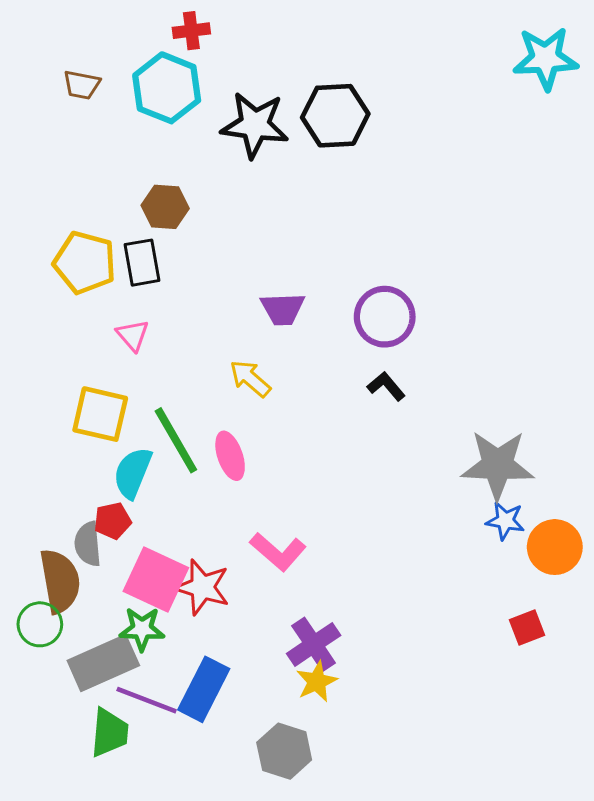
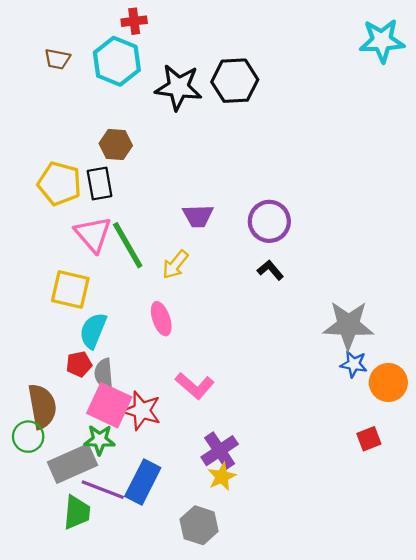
pink triangle: (133, 335) -> (93, 234), size x1.6
yellow arrow: (250, 378) -> (175, 265), turned -92
green line: (176, 440) -> (128, 245), moved
gray semicircle: (88, 544) -> (104, 374), moved

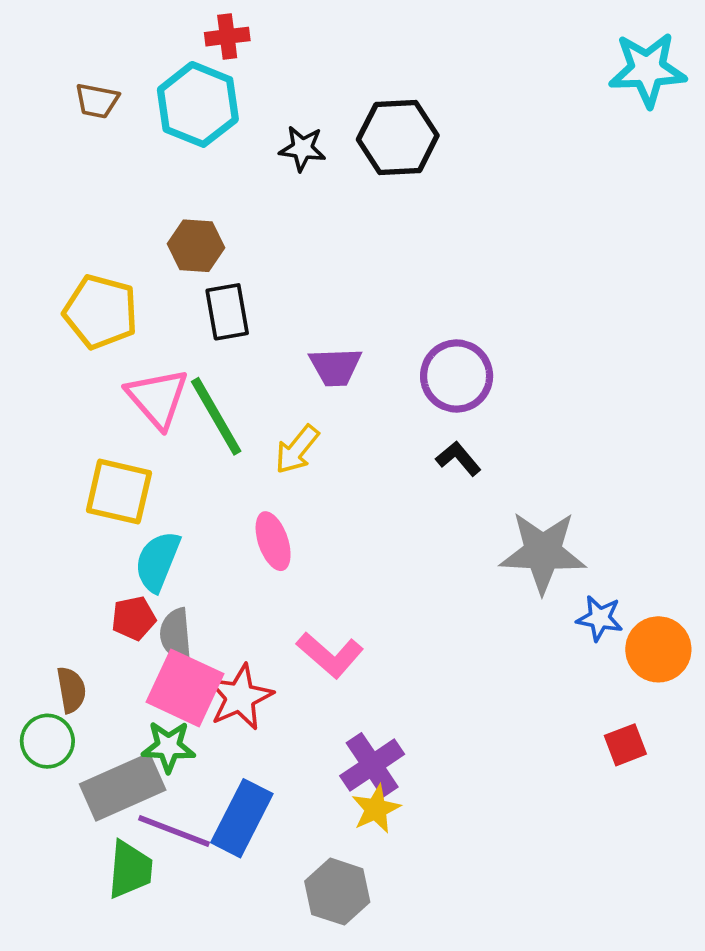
black star: (178, 87) -> (302, 148), size x0.6
black rectangle: (100, 183) -> (227, 312), moved
gray star: (348, 325) -> (543, 552), moved
brown semicircle: (42, 406) -> (71, 690), size x0.6
red star: (142, 411) -> (240, 697), turned 30

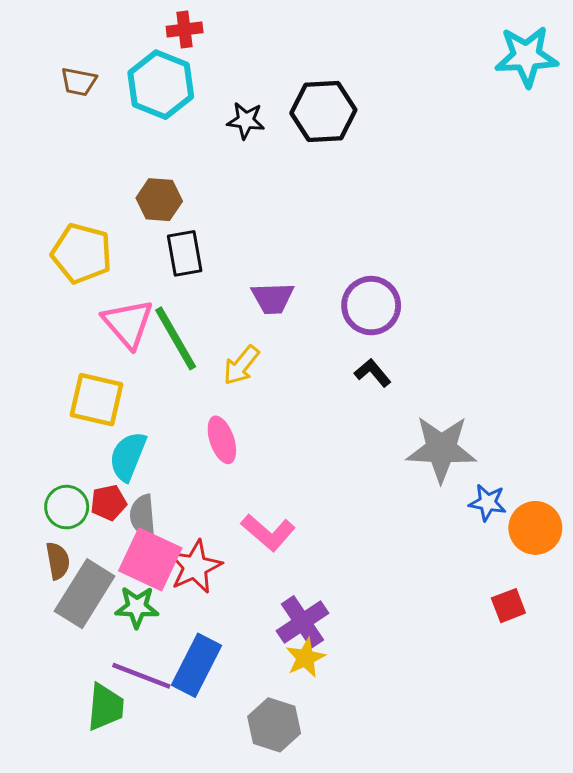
green circle: (47, 741) -> (67, 507), moved
gray rectangle: (123, 787) -> (85, 594), moved, turned -34

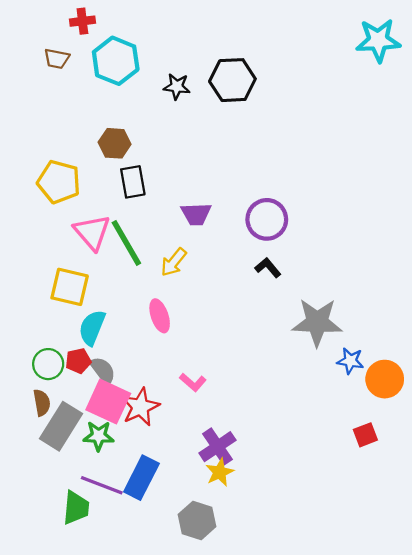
red cross: (185, 29) -> (82, 21), moved
gray semicircle: (143, 516) -> (103, 370), turned 148
pink L-shape: (268, 532) -> (193, 382), size x0.7

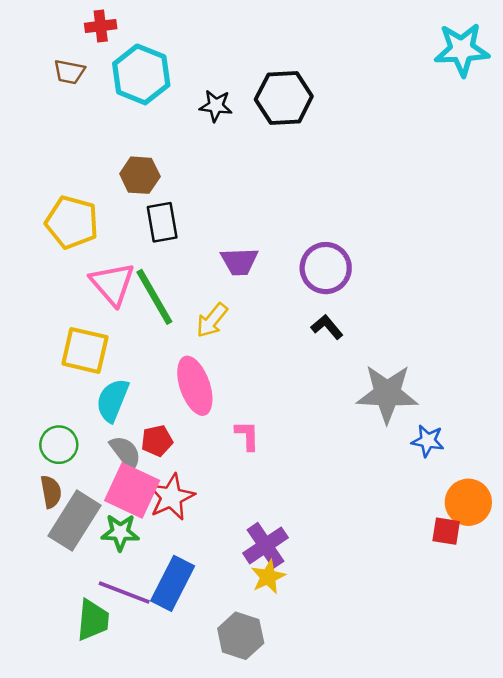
pink ellipse: (160, 316) -> (195, 386), size x1.4
red pentagon: (78, 361) -> (157, 441), moved
orange circle: (385, 379) -> (468, 502), moved
pink L-shape: (193, 382) -> (247, 436), moved, turned -132
red square: (365, 435) -> (446, 531), turned 30

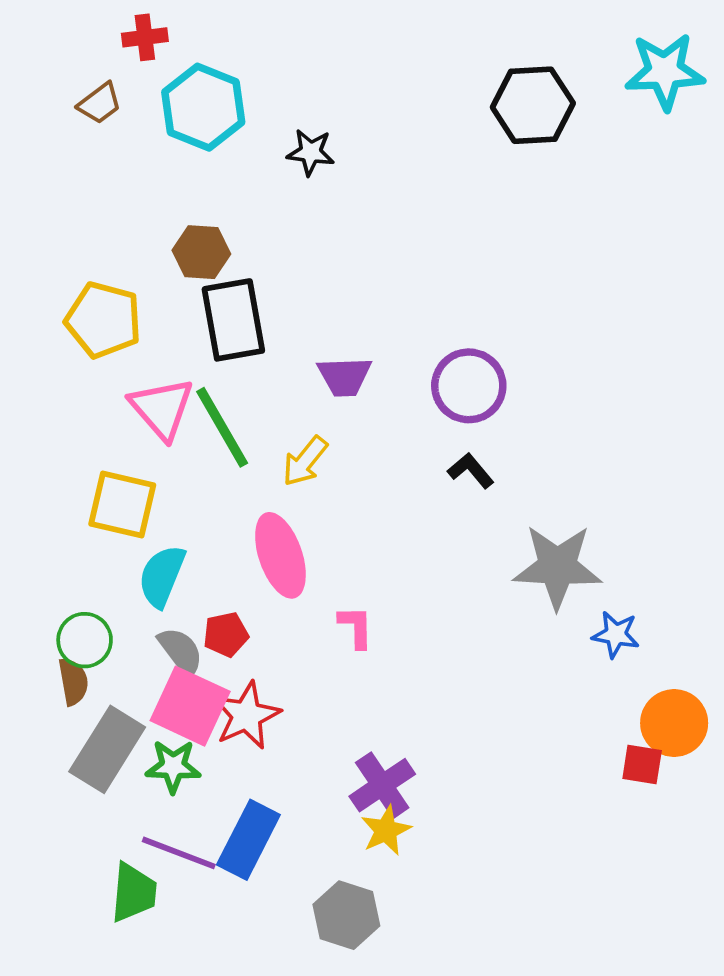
brown trapezoid: (69, 72) -> (100, 103), turned -48
black hexagon: (284, 98) -> (533, 105), moved
black rectangle: (162, 222) -> (233, 320), size x1.4
brown semicircle: (51, 492) -> (73, 682), moved

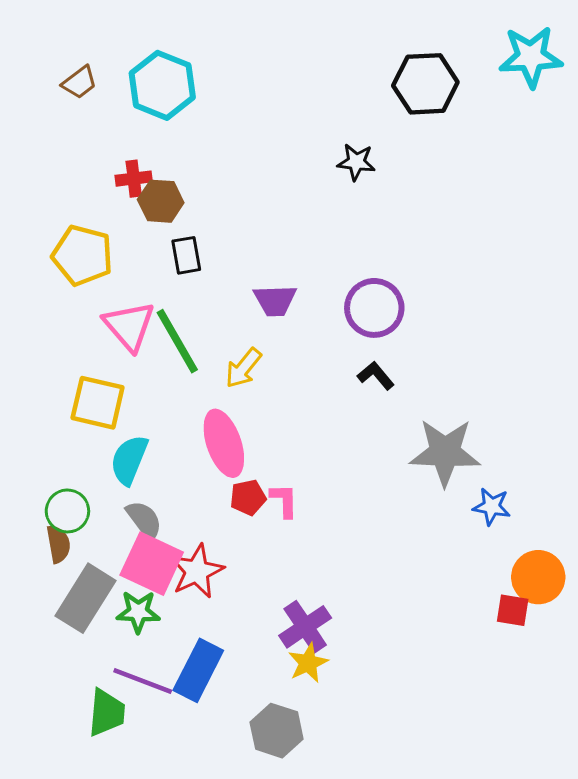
red cross: (145, 37) -> (134, 179), moved
black star: (311, 152) -> (356, 162), moved
black rectangle: (233, 320) -> (186, 255), size x0.6
red pentagon: (226, 634) -> (248, 497), moved

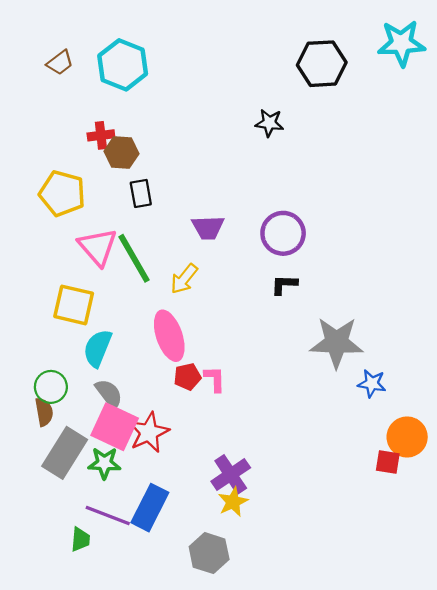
black L-shape: (376, 376) -> (284, 284), turned -48
green trapezoid: (107, 713) -> (80, 539), size x0.7

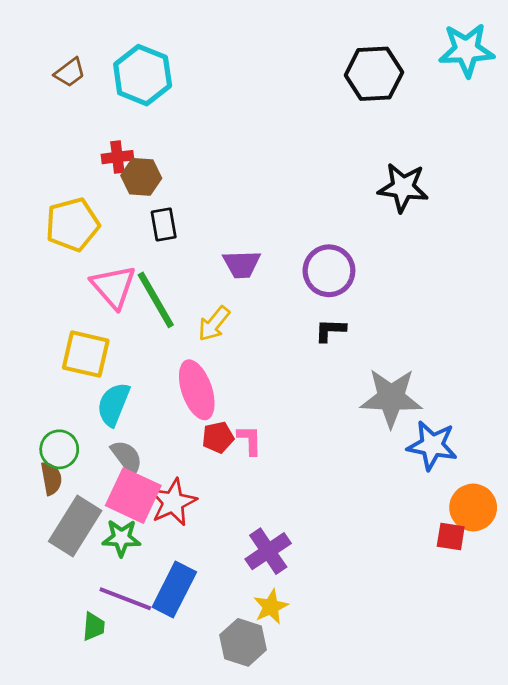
black star: (269, 123) -> (403, 187), moved, size x1.5
yellow pentagon: (62, 193) -> (72, 225), turned -30
blue star: (372, 384) -> (432, 445), size x1.5
yellow star: (233, 502) -> (271, 607), moved

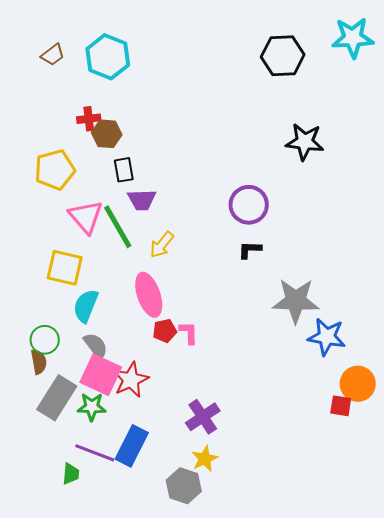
purple trapezoid: (242, 264) -> (142, 200), moved

